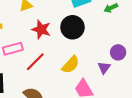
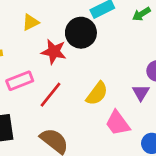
black circle: (72, 27) -> (81, 33), moved

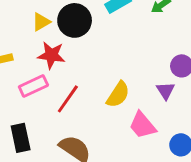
black circle: (81, 33) -> (75, 20), moved
red star: (54, 52) -> (51, 55), moved

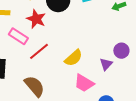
pink rectangle: (33, 86) -> (18, 36), turned 42
pink trapezoid: (142, 125) -> (84, 83), turned -35

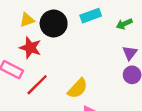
purple triangle: (106, 64) -> (130, 53), moved

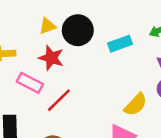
cyan rectangle: (91, 16) -> (120, 44), moved
yellow semicircle: (78, 88) -> (136, 105), moved

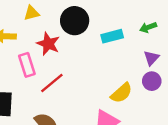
yellow triangle: (47, 26) -> (32, 13), moved
pink rectangle: (30, 83) -> (27, 65), turned 40

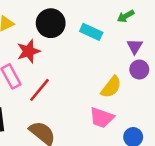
cyan rectangle: (112, 36) -> (91, 32), turned 50
red star: (48, 44) -> (29, 51), turned -30

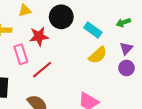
yellow semicircle: (111, 87) -> (98, 55), moved

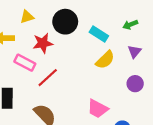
pink rectangle: (21, 54) -> (25, 63), turned -42
purple circle: (126, 68) -> (135, 84), moved

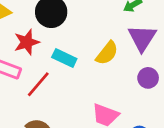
cyan rectangle: (99, 34) -> (64, 58), moved
purple triangle: (134, 52) -> (142, 38), size x1.6

